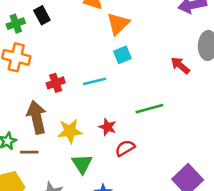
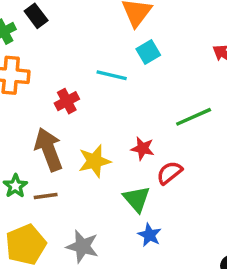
cyan line: (95, 81) -> (112, 75), moved, turned 35
green triangle: (82, 164) -> (137, 199), moved

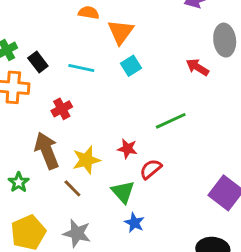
black rectangle: (36, 16) -> (38, 62), moved
cyan line: (112, 75) -> (81, 68), moved
brown line: (46, 196) -> (72, 188), moved, turned 54

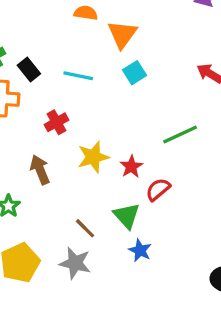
red star: (127, 149) -> (131, 167), turned 30
brown arrow: (47, 151) -> (40, 170), size x0.7
yellow star: (86, 160) -> (93, 157), moved
brown line: (72, 188) -> (85, 228), moved

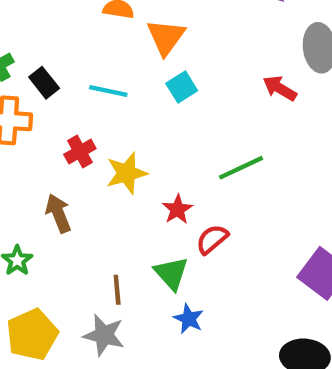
yellow star: (93, 157) -> (127, 173), moved
brown line: (85, 228) -> (117, 290), turned 40

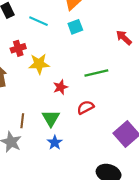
red semicircle: (212, 239) -> (85, 107), moved

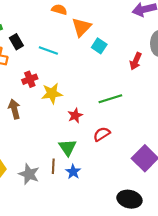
cyan square: (75, 27) -> (99, 46), moved, turned -32
red arrow: (124, 38) -> (136, 61), turned -105
brown line: (22, 121) -> (53, 166), moved

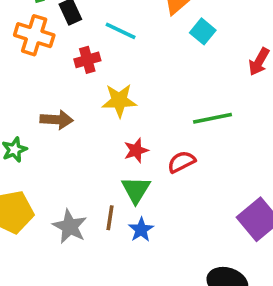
red cross: (30, 79) -> (87, 60), moved
brown arrow: (14, 109) -> (57, 120), turned 102
red star: (75, 115) -> (136, 150), moved
red semicircle: (102, 134) -> (182, 162), moved

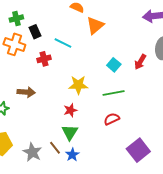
cyan square: (203, 31) -> (114, 65), moved
yellow star: (119, 100) -> (78, 85), moved
red semicircle: (182, 162) -> (112, 119), moved
brown line: (110, 218) -> (55, 148), turned -48

